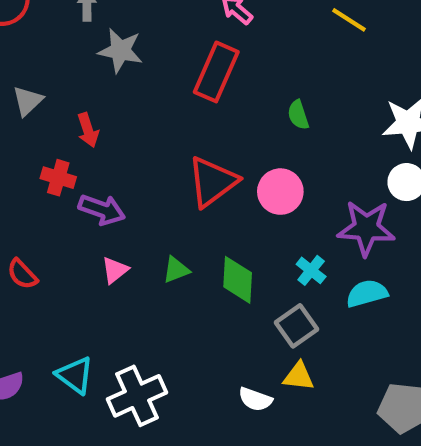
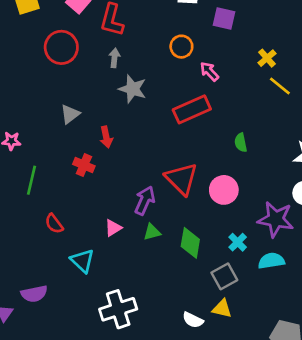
red rectangle: (216, 72) -> (192, 109), turned 36
red triangle: (212, 182) -> (181, 179), turned -45
purple arrow: (102, 210) -> (145, 200), moved, turned -92
cyan triangle: (75, 375) -> (82, 261), moved

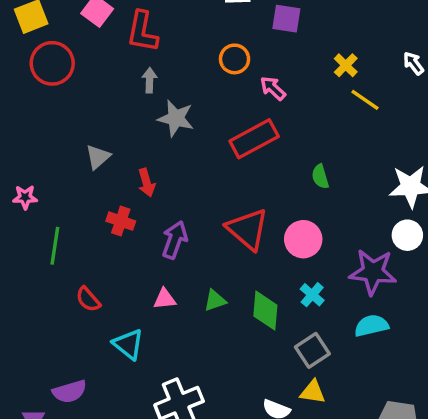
red circle: (61, 47) -> (52, 63), moved
purple arrow: (145, 200) -> (175, 240), moved
pink triangle: (113, 228) -> (165, 299), turned 30
cyan cross: (238, 242) -> (312, 295), moved

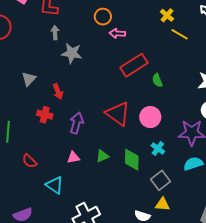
pink arrow: (273, 88) -> (117, 33), moved, turned -35
red rectangle: (254, 139) -> (134, 65), moved

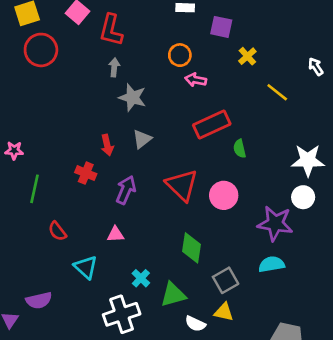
yellow cross: (167, 15) -> (247, 56), moved
gray triangle: (29, 79) -> (142, 139), moved
cyan cross: (158, 148) -> (141, 278), moved
green triangle: (102, 156) -> (173, 295), moved, size x1.5

